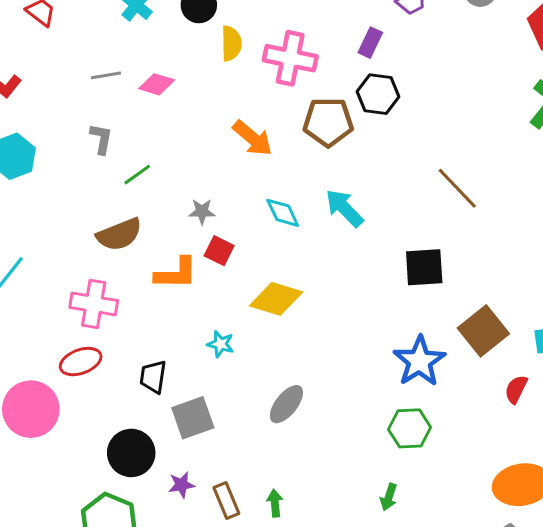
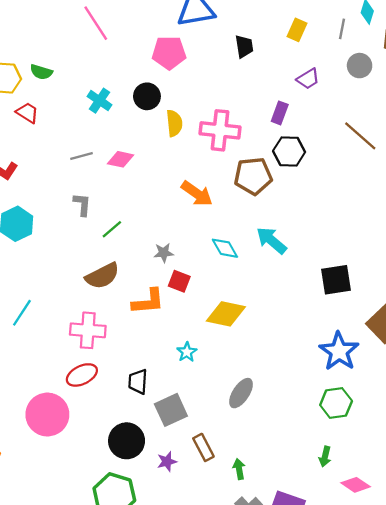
brown line: (457, 188) -> (360, 136), moved
cyan star: (221, 344) -> (187, 352), turned 30
brown rectangle: (226, 501) -> (203, 447), moved

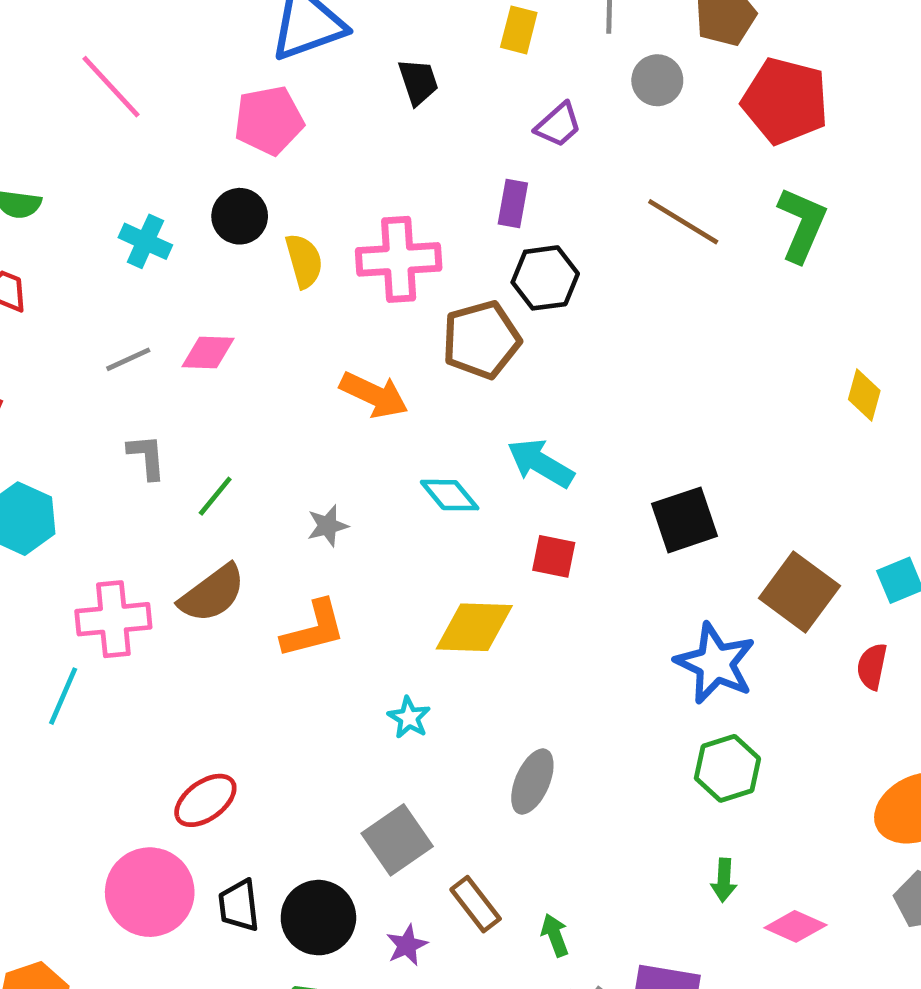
red square: (179, 281) -> (554, 556), moved
pink cross: (88, 330) -> (113, 619), moved
black trapezoid: (138, 382) -> (239, 905), moved

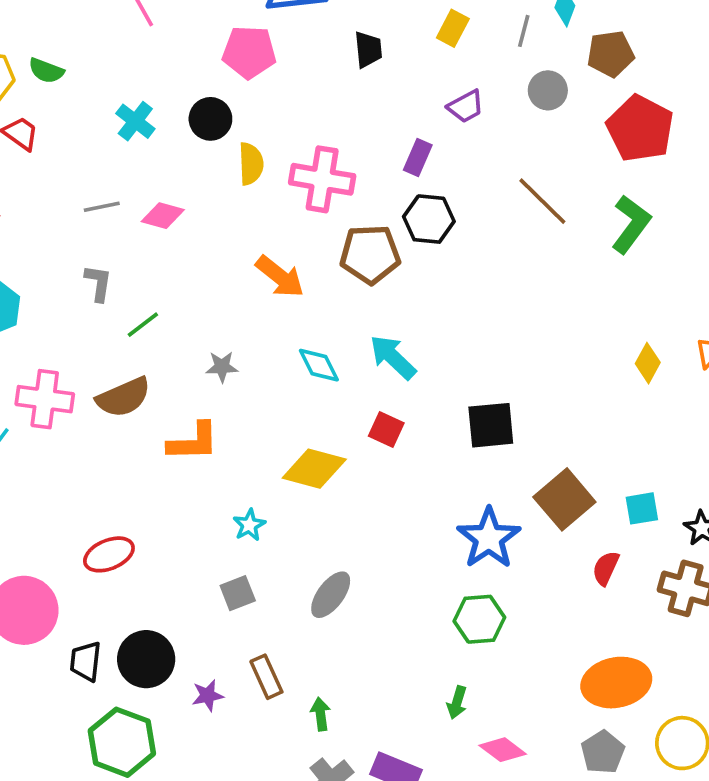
red ellipse: (205, 800) -> (109, 554), moved
gray square: (397, 840) -> (238, 593), moved, size x0.7
black trapezoid: (239, 905) -> (86, 661), moved

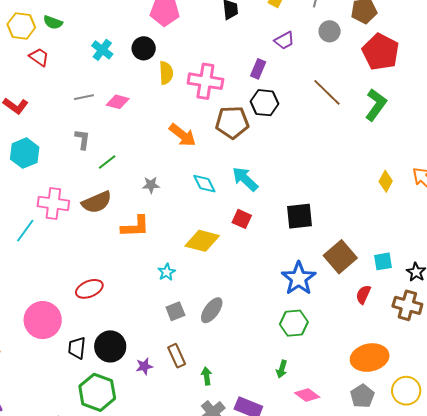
gray square: (238, 593) -> (175, 311), moved

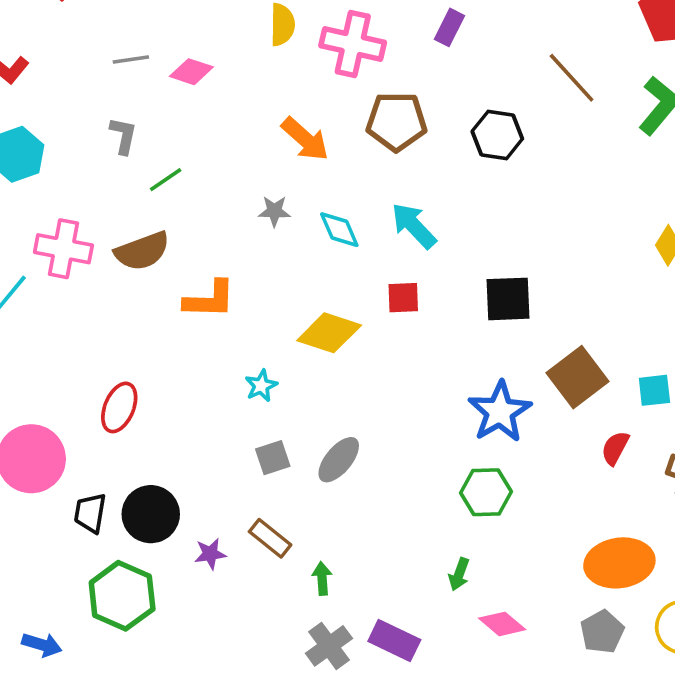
black hexagon: (264, 103) -> (497, 135), moved
gray star: (151, 185) -> (274, 211), moved
red square: (242, 219) -> (403, 298), turned -30
red ellipse: (89, 289) -> (119, 407), turned -48
brown rectangle: (177, 356) -> (270, 538), turned -30

